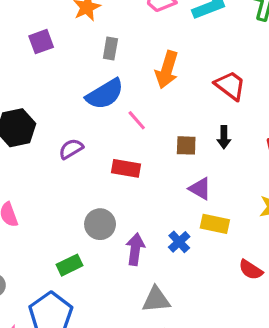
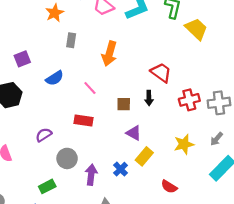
purple square: (41, 42) -> (22, 59), moved
red trapezoid: (230, 85) -> (161, 73), moved
blue semicircle: (105, 94) -> (55, 78), moved, size x0.7
purple semicircle: (71, 149) -> (44, 135), moved
yellow rectangle: (215, 224) -> (144, 156), turned -60

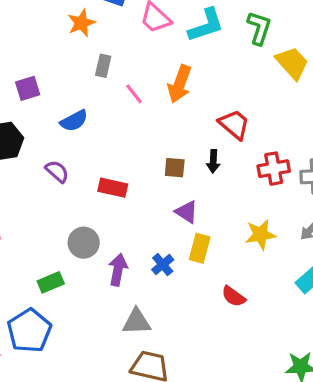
orange arrow: (109, 54) -> (180, 84), moved
pink line: (90, 88) -> (134, 94), moved
purple semicircle: (44, 135) -> (57, 171), moved, turned 70
yellow rectangle: (144, 156) -> (200, 248), turned -30

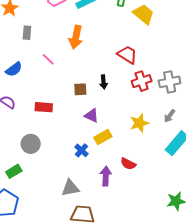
pink line: (134, 94) -> (48, 59), moved
red trapezoid: (234, 124) -> (127, 55), moved
yellow rectangle: (200, 248) -> (103, 137), turned 54
purple arrow: (118, 270) -> (106, 176), moved

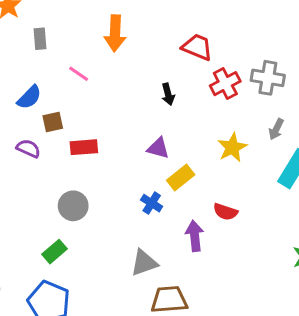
gray cross: (170, 82) -> (268, 78), turned 30
brown square: (80, 89) -> (53, 122), moved

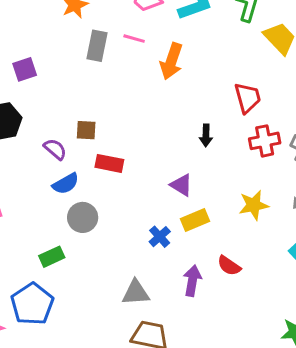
gray rectangle: (40, 39) -> (97, 46), size x1.4
red trapezoid: (197, 47) -> (248, 98), turned 36
pink line: (79, 74) -> (134, 39), moved, turned -35
blue semicircle: (29, 97) -> (66, 184), moved

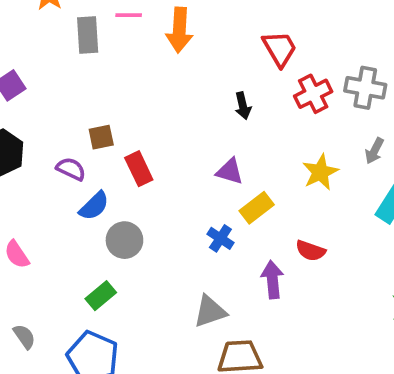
red rectangle: (109, 163) -> (139, 169), turned 68

